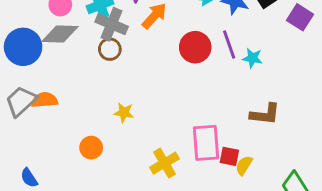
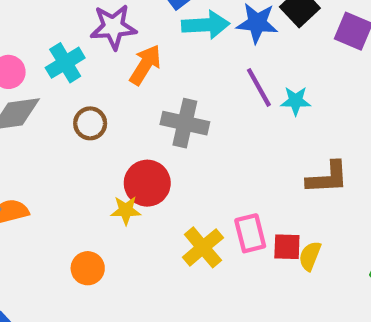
gray cross: (112, 24) -> (185, 123), moved
red circle: (195, 47) -> (147, 183), moved
pink rectangle: (206, 143) -> (250, 233), size x0.7
yellow cross: (165, 163) -> (203, 247), moved

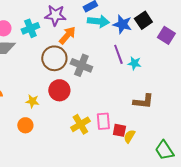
brown circle: (90, 123) -> (54, 58), moved, size x1.6
yellow star: (126, 210) -> (32, 101), moved

